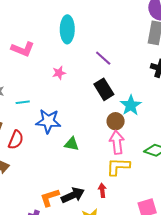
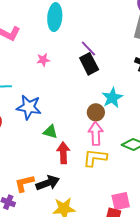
black rectangle: (104, 89) -> (89, 64), moved
red arrow: (102, 190) -> (63, 153), moved, size x1.5

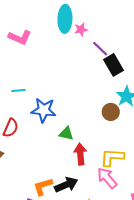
pink star: (43, 60) -> (81, 30), moved
black rectangle: (89, 64) -> (114, 65), moved
pink arrow: (96, 134) -> (107, 178), moved, turned -35

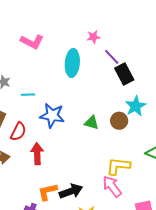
cyan ellipse: (65, 19) -> (72, 63), moved
green triangle: (66, 134) -> (92, 123), moved
red arrow: (80, 154) -> (37, 154), moved

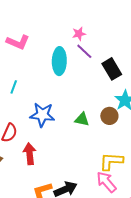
purple line: (112, 57) -> (84, 51), moved
cyan line: (28, 95) -> (14, 87), moved, turned -64

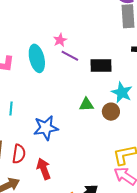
cyan ellipse: (59, 61) -> (37, 58), moved
black rectangle: (112, 69) -> (101, 66), turned -45
green triangle: (82, 119) -> (86, 105), moved

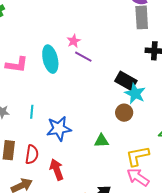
black rectangle: (101, 66) -> (126, 81), moved, turned 30
green triangle: (86, 105) -> (101, 141), moved
cyan line: (11, 109) -> (32, 112), moved

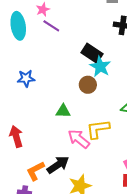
blue star: (59, 129) -> (26, 78), moved, size x0.7
pink arrow: (138, 177) -> (79, 139), moved

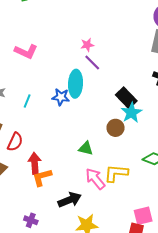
cyan ellipse: (18, 26) -> (76, 84), moved
blue star: (26, 78) -> (61, 97), moved
orange L-shape: (35, 171) -> (42, 177), moved

